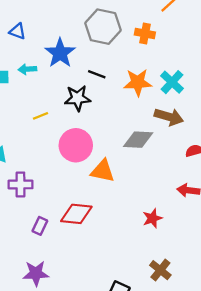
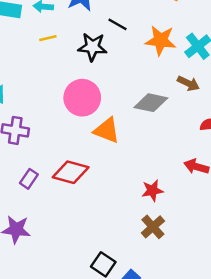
yellow line: (41, 116) -> (48, 38), moved
brown arrow: (169, 117) -> (188, 83), size x0.7
brown cross: (160, 270) -> (153, 227), moved

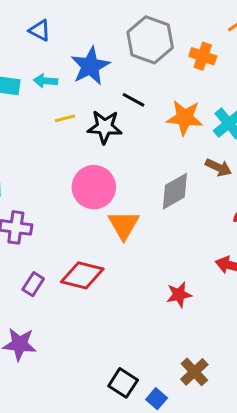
yellow line: (48, 38) -> (65, 118), moved
gray diamond: (151, 103) -> (175, 191), turned -40
orange triangle: (107, 130) -> (124, 225), turned 40
brown cross: (153, 227) -> (194, 372), moved

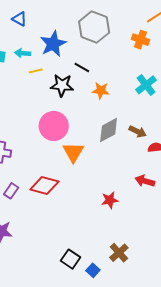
orange cross: (203, 56) -> (140, 40), moved
yellow line: (65, 118) -> (36, 71), moved
orange star: (185, 118) -> (101, 90), moved, size x0.7
brown arrow: (218, 167) -> (138, 132), moved

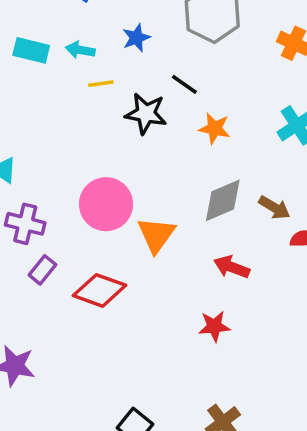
blue star: (53, 44) -> (136, 38), size x0.6
pink circle: (54, 126) -> (106, 204), moved
red arrow: (145, 181) -> (232, 267), moved
purple rectangle: (11, 191) -> (42, 270), moved

